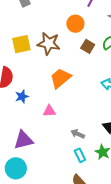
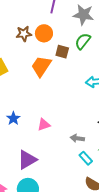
brown star: (49, 43) -> (24, 34), moved, size x0.7
orange trapezoid: (60, 78) -> (41, 66), moved

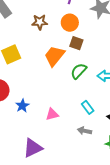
orange circle: (44, 33) -> (70, 23), moved
green semicircle: (83, 41) -> (79, 71), moved
cyan rectangle: (86, 158) -> (88, 107), moved

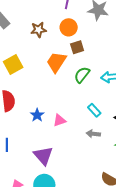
brown square: (76, 43) -> (77, 47), turned -32
blue star: (22, 106) -> (37, 115), moved
purple triangle: (33, 148) -> (43, 156), turned -40

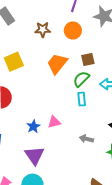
brown square: (77, 47) -> (88, 60), moved
cyan rectangle: (94, 110) -> (82, 99), moved, turned 32
blue star: (37, 115) -> (33, 126), moved

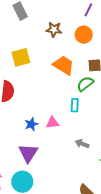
orange trapezoid: (57, 64) -> (63, 65), turned 75
cyan rectangle: (82, 99) -> (75, 105), moved

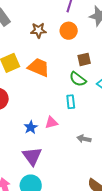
orange trapezoid: (63, 65) -> (39, 67), moved
green semicircle: (85, 84) -> (78, 79), turned -96

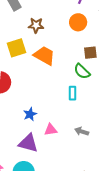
brown star: (38, 30) -> (36, 25), moved
pink triangle: (51, 123) -> (51, 130), moved
purple triangle: (32, 156) -> (28, 143), turned -45

